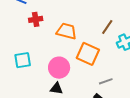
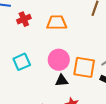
orange square: (88, 54) -> (84, 67), moved

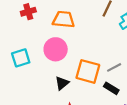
pink circle: (59, 60) -> (56, 49), moved
black triangle: (62, 81) -> (62, 83), turned -40

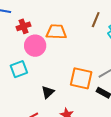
pink circle: (56, 49) -> (35, 46), moved
black triangle: (62, 83) -> (48, 92), moved

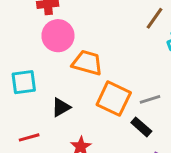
orange trapezoid: (56, 32) -> (87, 63), moved
cyan square: (19, 69) -> (24, 82), moved

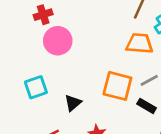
orange trapezoid: (87, 63) -> (139, 43), moved

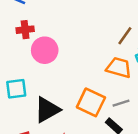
red cross: (43, 15) -> (25, 30), moved
black triangle: (73, 103) -> (47, 110), size x1.6

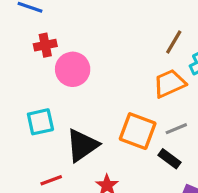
orange trapezoid: (119, 68) -> (169, 83), turned -35

